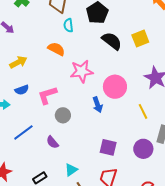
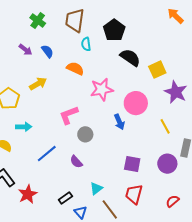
yellow square: (140, 39) -> (157, 70), moved
blue semicircle: (22, 90) -> (47, 51), moved, turned -104

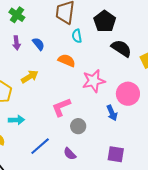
green cross: (38, 20) -> (17, 15), moved
purple arrow: (25, 50) -> (16, 43), turned 48
purple square: (132, 164) -> (116, 154), moved

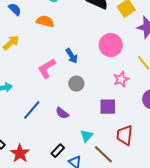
pink star: (94, 81) -> (121, 79), moved, size x0.7
blue arrow: (112, 113) -> (72, 56), moved
gray circle: (78, 126) -> (76, 84), moved

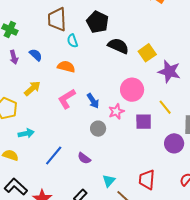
pink L-shape: (47, 68) -> (67, 99), moved
pink star: (121, 79) -> (116, 111), moved
purple square: (108, 107) -> (144, 122), moved

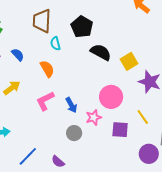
orange semicircle: (66, 67) -> (47, 69), turned 42

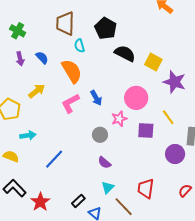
yellow square: (129, 61) -> (153, 62), turned -30
orange semicircle: (47, 69) -> (72, 71), size x1.4
blue arrow: (71, 105) -> (96, 98), moved
purple semicircle: (58, 162) -> (104, 163), moved

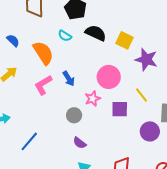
cyan semicircle: (79, 46) -> (65, 36), moved, turned -40

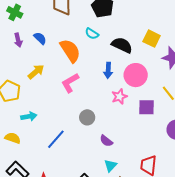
black semicircle: (96, 33) -> (122, 45), moved
blue arrow: (69, 79) -> (108, 70), moved, turned 35
gray circle: (74, 115) -> (87, 117), moved

